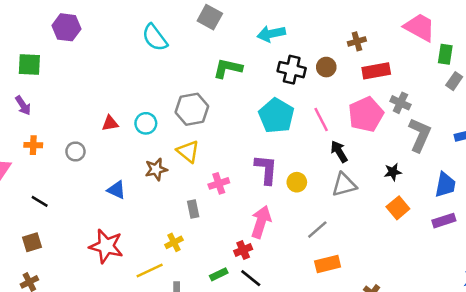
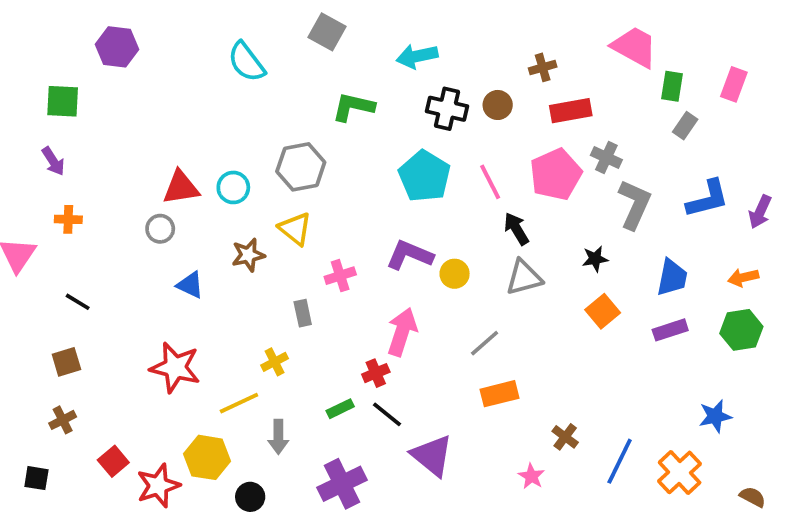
red triangle: (110, 123) -> (181, 187), size x1.5
gray circle: (75, 151) -> (160, 229), moved
purple L-shape: (266, 169) -> (410, 255), turned -72

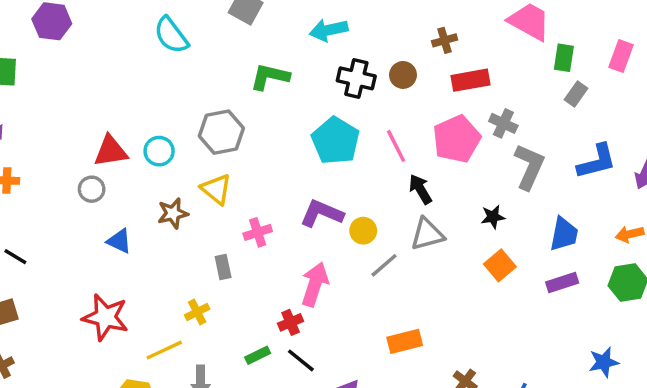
gray line: (485, 343) -> (384, 265), moved

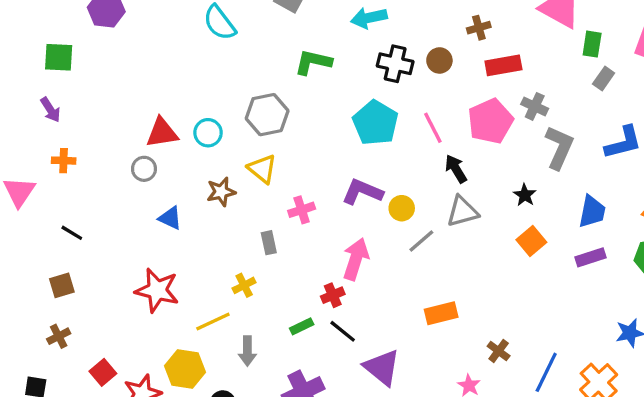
black star: (493, 217) -> (525, 195), turned -30

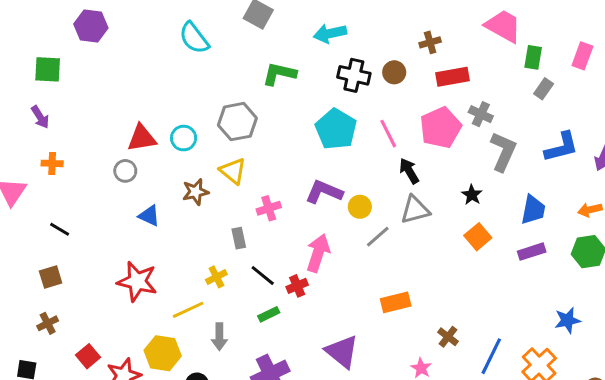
black line: (343, 331) -> (263, 275), moved

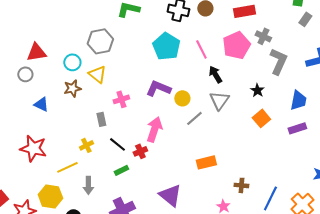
cyan circle: (184, 138) -> (72, 62), moved
gray triangle: (415, 210) -> (219, 100), turned -40
brown cross: (448, 337) -> (241, 185), turned -32

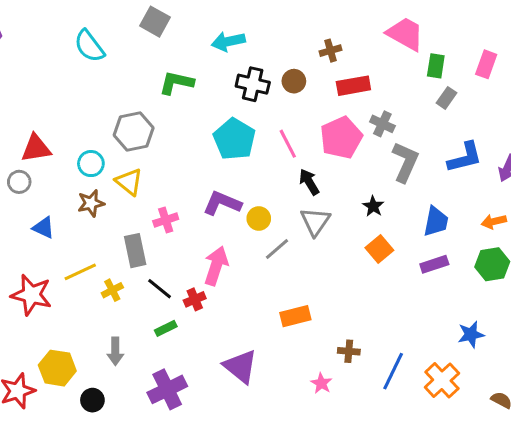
gray rectangle: (101, 119) -> (135, 251), size x1.5
yellow line: (67, 167) -> (80, 272), moved

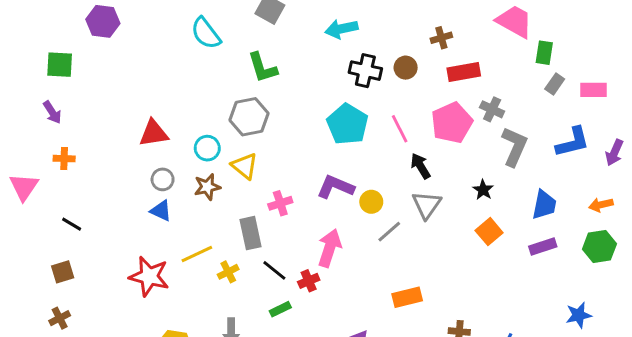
pink rectangle: (486, 64) -> (593, 90), moved, turned 70
green L-shape: (176, 83) -> (262, 68), moved, turned -120
gray circle: (19, 182) -> (163, 179), moved

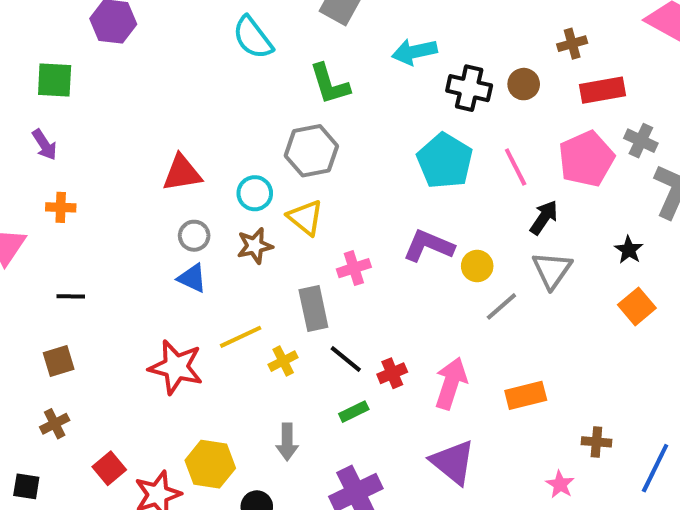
cyan arrow: (341, 29) -> (414, 52), moved
black arrow: (420, 166) -> (544, 217), turned 65
black line: (72, 224) -> (71, 296), turned -30
pink arrow: (330, 248) -> (451, 383), moved

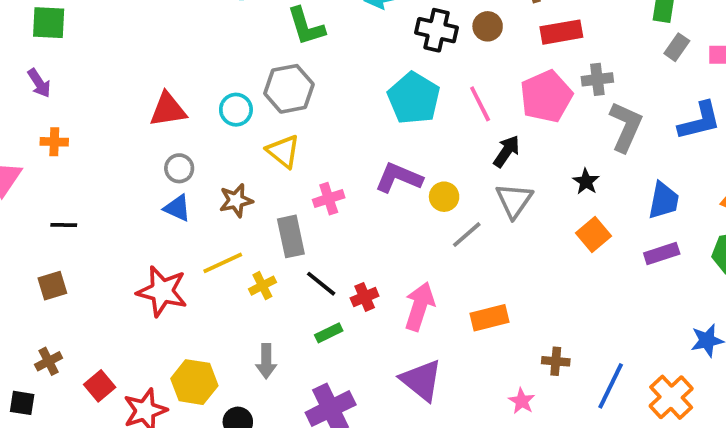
gray cross: (641, 141) -> (597, 79), turned -32
cyan circle: (255, 193) -> (236, 110), moved
brown star: (255, 246) -> (236, 200), moved
brown cross: (55, 424) -> (49, 361), moved

